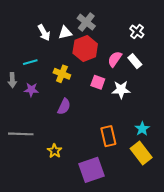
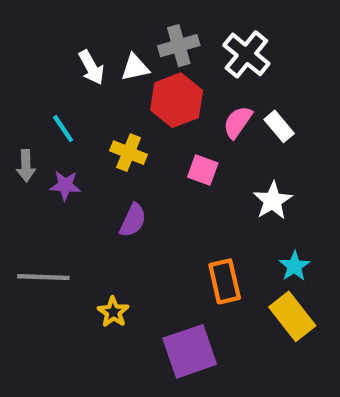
gray cross: (86, 22) -> (179, 46), turned 36
white cross: (137, 32) -> (246, 54), moved, size x1.5
cyan line: (30, 62) -> (63, 129), turned 72
white star: (121, 90) -> (273, 201), moved, turned -30

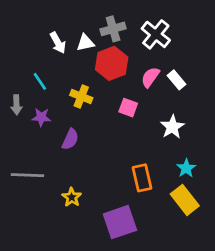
purple semicircle: (133, 220) -> (70, 139), moved

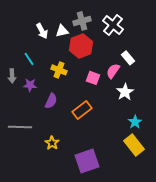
pink semicircle: (150, 77) -> (113, 71), moved
orange rectangle: (142, 178) -> (82, 110), moved, turned 66

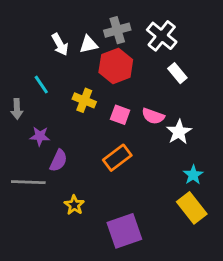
white rectangle: (128, 58) -> (177, 73), moved
pink semicircle: (113, 71) -> (153, 116), moved, turned -105
pink square: (93, 78) -> (120, 115), moved
purple star: (30, 85) -> (40, 136), moved
purple semicircle: (51, 101) -> (58, 161), moved

